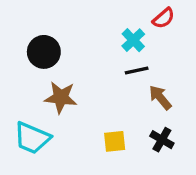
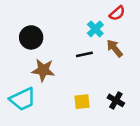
black line: (137, 70) -> (84, 54), moved
brown arrow: (160, 97) -> (115, 48), moved
cyan trapezoid: (32, 138) -> (23, 99), turned -48

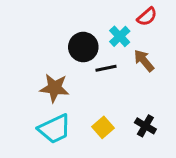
black circle: (31, 37) -> (83, 47), moved
cyan trapezoid: (23, 99) -> (54, 129), moved
yellow square: (82, 102) -> (103, 127), turned -35

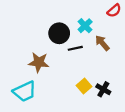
red semicircle: (147, 17) -> (114, 11), moved
yellow square: (103, 127) -> (84, 86), moved
cyan trapezoid: (54, 129) -> (25, 91), moved

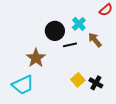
brown star: (39, 62) -> (36, 58), turned 30

